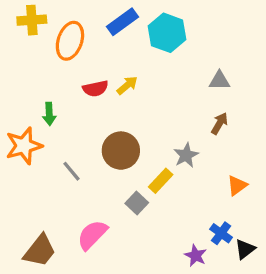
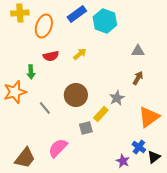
red semicircle: (95, 88) -> (51, 56), moved
orange triangle: (237, 186) -> (149, 117), size x1.6
gray square: (137, 203) -> (86, 128), turned 32

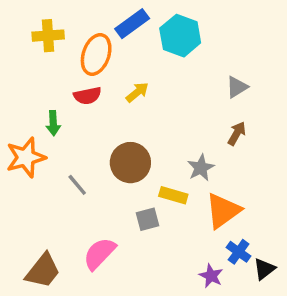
yellow cross: (20, 13) -> (48, 36), moved
orange ellipse: (44, 26) -> (96, 54), moved
gray triangle: (138, 51) -> (237, 87), turned -32
yellow rectangle: (101, 114) -> (173, 195), turned 63
orange triangle: (149, 117) -> (223, 211), moved

